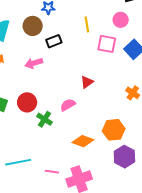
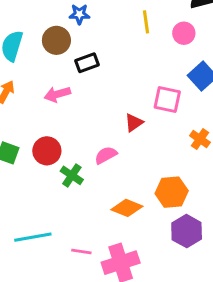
yellow line: (87, 24) -> (146, 22), moved
pink square: (107, 44) -> (167, 99), moved

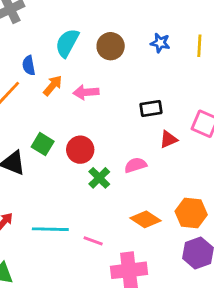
blue star: (79, 14) -> (160, 43), moved
black rectangle: (87, 63) -> (151, 108), moved
pink arrow: (57, 94) -> (86, 92), moved
pink line: (81, 251) -> (93, 241), moved

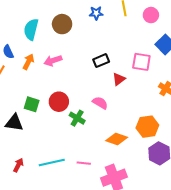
pink semicircle: (135, 165) -> (100, 103), turned 63

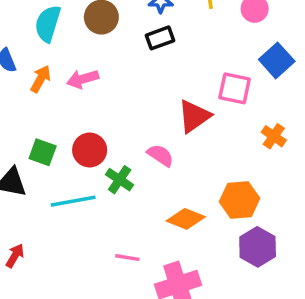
black rectangle: (101, 61) -> (160, 38), moved
red triangle: (119, 79) -> (194, 116), size x1.5
cyan line: (52, 162) -> (73, 201), moved

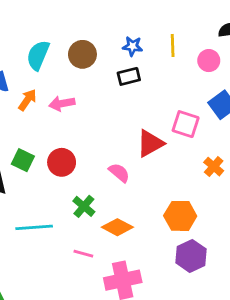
green cross: (120, 180) -> (84, 206), moved
cyan line: (73, 201) -> (34, 227), moved
orange diamond: (186, 219) -> (117, 227), moved

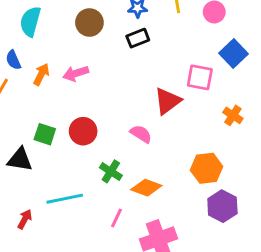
cyan semicircle: (38, 55) -> (30, 21), moved
pink line: (83, 254) -> (116, 218), turned -72

